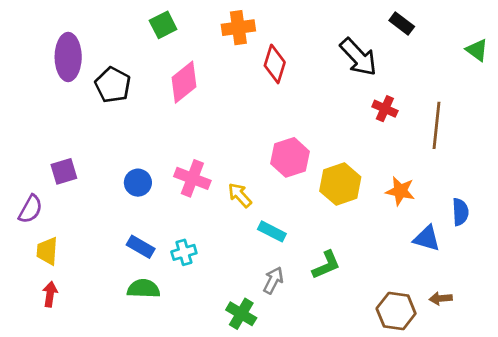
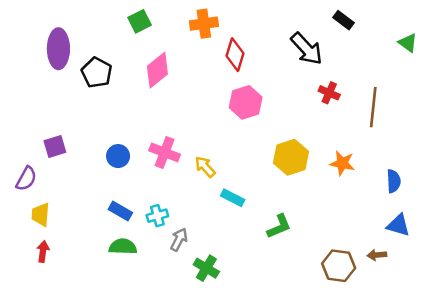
pink hexagon: (290, 157) -> (246, 102), moved
blue triangle: (427, 238) -> (398, 225), moved
gray arrow: (273, 280) -> (179, 240), moved

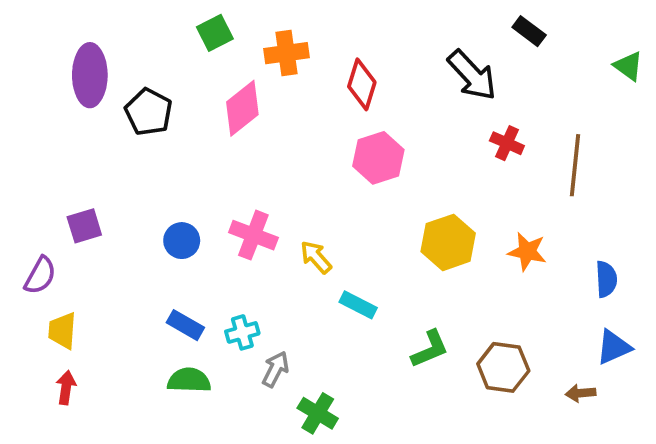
orange cross: (204, 24) -> (286, 53), moved
blue triangle: (398, 225) -> (614, 347), turned -40
brown hexagon: (339, 266) -> (503, 367), moved

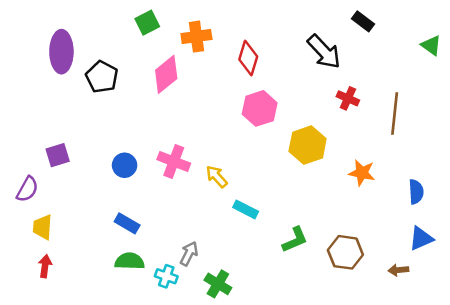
yellow hexagon: (448, 242) -> (308, 145), moved
cyan cross: (242, 332) -> (166, 276), moved, turned 35

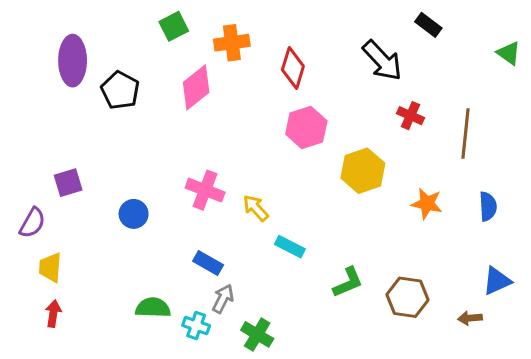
blue circle: (125, 165) -> (134, 214), moved
blue semicircle: (416, 192) -> (488, 206), moved
blue rectangle: (127, 223) -> (208, 263), moved

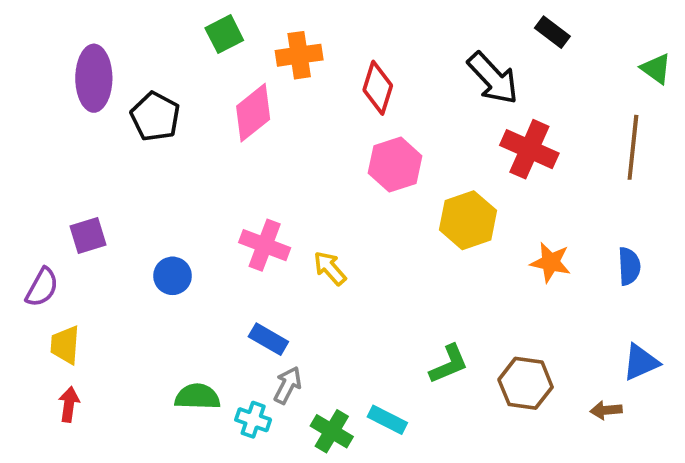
red cross: (410, 116) -> (529, 149), size x1.6
brown line: (466, 134) -> (633, 147), moved
cyan rectangle: (290, 247) -> (387, 420), moved

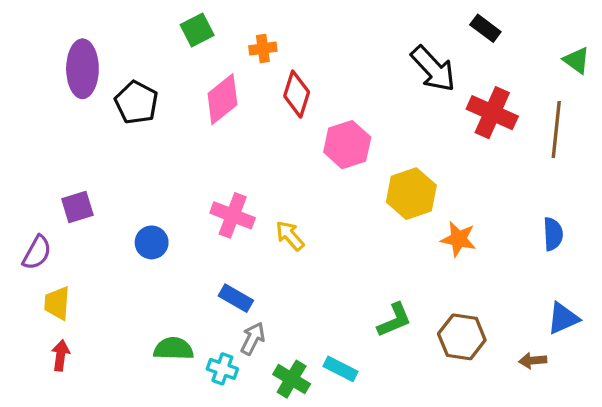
orange cross: (299, 55) -> (263, 49), size x0.7
red diamond: (378, 88) -> (297, 94), moved
red cross: (529, 149) -> (492, 113), moved
orange star: (550, 262) -> (458, 239), moved

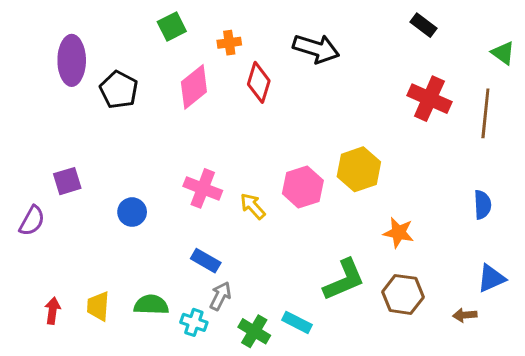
black arrow: (433, 69) -> (316, 49), moved, turned -30
pink hexagon: (347, 145) -> (303, 187), moved
orange star: (458, 239) -> (399, 233), moved
yellow trapezoid: (57, 303) -> (98, 306), moved
green L-shape: (394, 320) -> (344, 280), size x1.4

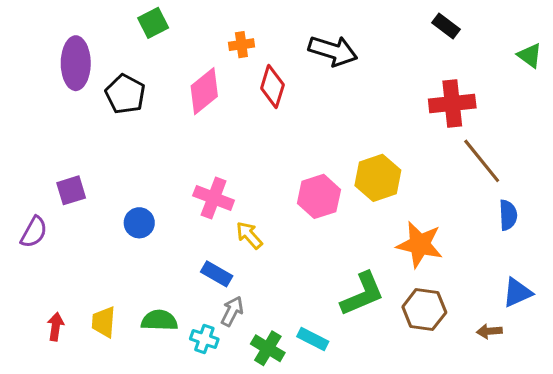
green square: (172, 27) -> (153, 23), moved
red cross: (429, 99) -> (452, 103), turned -30
brown line: (485, 113) -> (482, 161), moved, turned -45
yellow arrow: (253, 206) -> (249, 235), moved
orange star: (399, 233) -> (420, 244), size x1.4

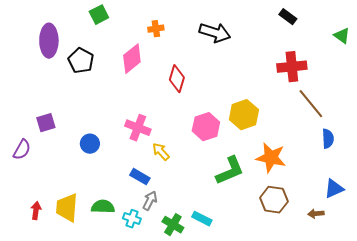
red diamond: (272, 86) -> (177, 79), moved
green L-shape: (362, 294) -> (230, 171), moved
yellow trapezoid: (104, 322) -> (67, 208), size x1.4

